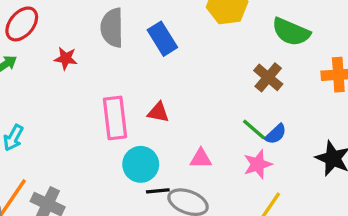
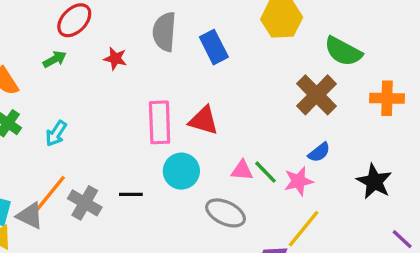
brown cross: (268, 77) -> (316, 95), size x1.4
red triangle: (158, 112) -> (204, 120), size x1.4
green line: (254, 129) -> (265, 172), moved
black line: (158, 191) -> (131, 194), moved

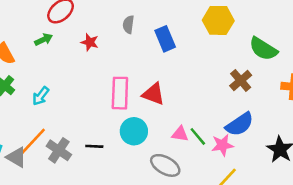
gray semicircle: (164, 32) -> (128, 24), size x0.6
brown cross: (316, 95) -> (241, 81), size x0.7
blue semicircle: (319, 152) -> (240, 124), size x1.6

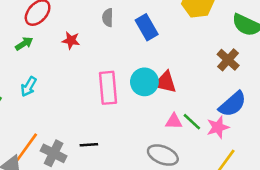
red triangle: (153, 94) -> (165, 82), moved
cyan arrow: (41, 96) -> (29, 87), moved
cyan circle: (134, 131) -> (144, 82), moved

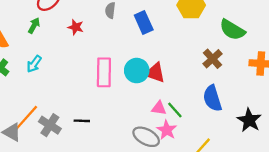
green arrow: (24, 44) -> (34, 26), turned -35
blue semicircle: (233, 104) -> (212, 98), turned 108
pink star: (218, 127) -> (167, 130), moved, turned -30

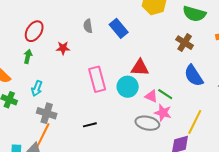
cyan circle: (137, 71) -> (128, 87), moved
pink triangle: (159, 108) -> (151, 96), turned 32
gray cross: (50, 125) -> (47, 113), moved

